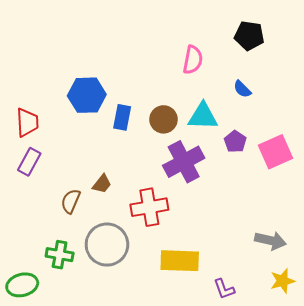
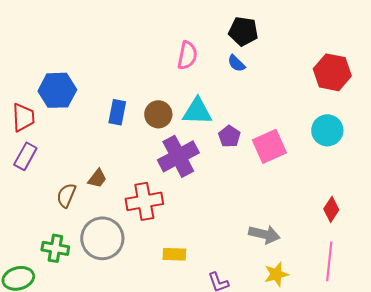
blue semicircle: (242, 89) -> (236, 63), moved
blue hexagon: (87, 95) -> (57, 90), moved
yellow rectangle: (180, 261) -> (174, 254), size x0.6

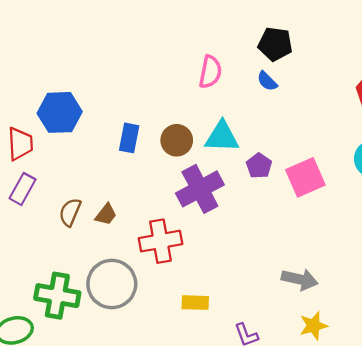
brown semicircle: (66, 195) -> (70, 212), moved
green cross: (55, 248) -> (57, 296), size x1.4

